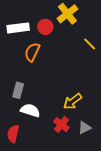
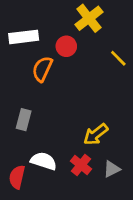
red circle: (45, 27) -> (66, 46), moved
white semicircle: (30, 110) -> (44, 161), moved

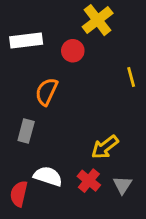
yellow line: (118, 58) -> (131, 77), moved, turned 30
orange semicircle: (42, 69) -> (47, 92), moved
gray triangle: (112, 169) -> (122, 185), turned -30

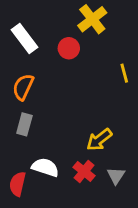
white rectangle: (26, 41) -> (24, 39), turned 60
orange semicircle: (47, 92) -> (23, 87), moved

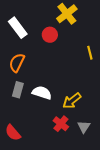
white semicircle: (45, 167) -> (42, 93), moved
red semicircle: (18, 184) -> (13, 133), turned -54

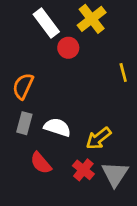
white rectangle: (18, 28) -> (46, 23), moved
gray triangle: (84, 127) -> (115, 174), size x1.5
red semicircle: (13, 133) -> (41, 163), moved

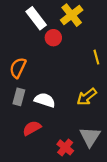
yellow arrow: (98, 138) -> (87, 97), moved
red semicircle: (41, 163) -> (32, 128), turned 102
red cross: (83, 170) -> (65, 147), moved

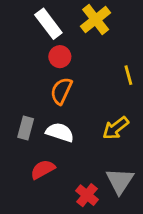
red circle: (53, 38) -> (60, 57), moved
orange semicircle: (18, 68) -> (61, 91), moved

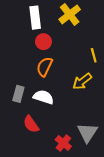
white rectangle: (48, 24) -> (35, 18), turned 30
yellow arrow: (116, 128) -> (82, 81), moved
red semicircle: (43, 169) -> (31, 124), turned -96

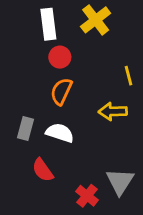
yellow arrow: (82, 81) -> (113, 111), turned 36

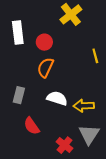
white rectangle: (48, 24) -> (18, 32), moved
yellow arrow: (113, 111) -> (84, 106), moved
white semicircle: (60, 133) -> (57, 98), moved

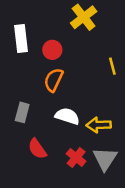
red cross: (65, 145) -> (76, 158), moved

